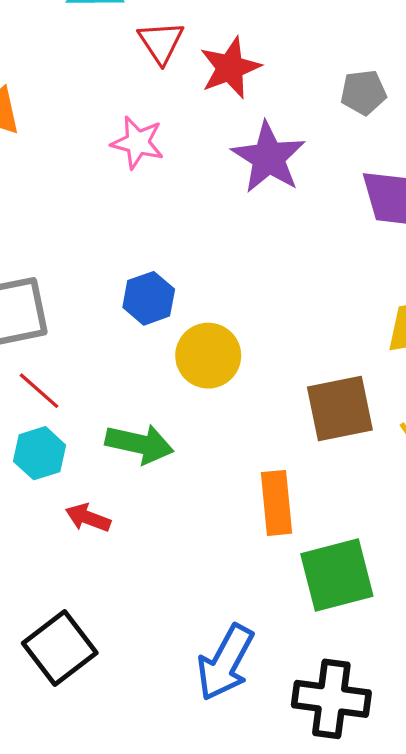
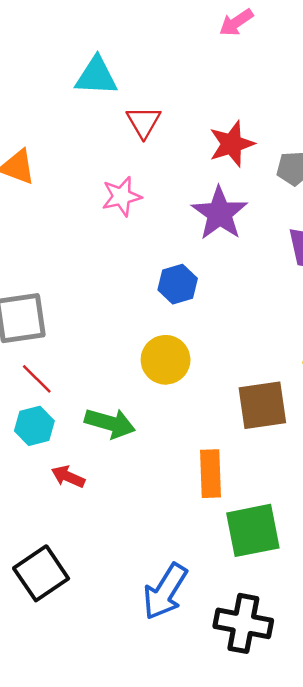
red star: (230, 68) -> (232, 144), moved
pink star: (137, 143) -> (122, 196), turned -30
blue hexagon: (149, 298) -> (178, 284), moved

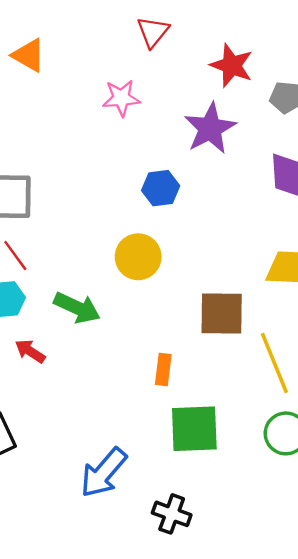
red star: (232, 144) -> (232, 65), turned 30
orange rectangle: (211, 474) -> (163, 369), size x0.7
black cross: (243, 623) -> (172, 514), size x0.7

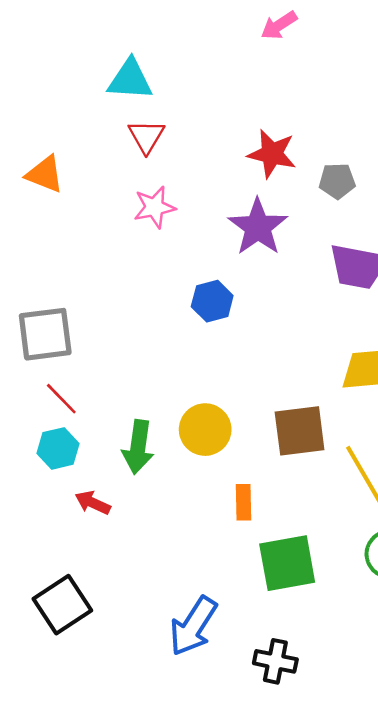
red triangle: (153, 32) -> (146, 136), moved
yellow circle: (138, 257) -> (205, 430), moved
green arrow: (77, 308) -> (138, 447), turned 81

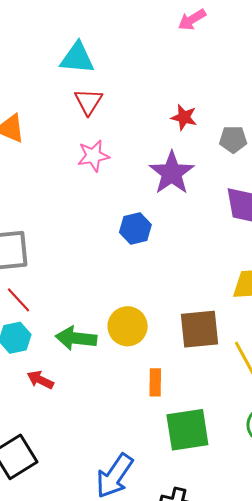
red star: (272, 154) -> (184, 117), size x0.7
green arrow: (138, 447) -> (76, 338), turned 87

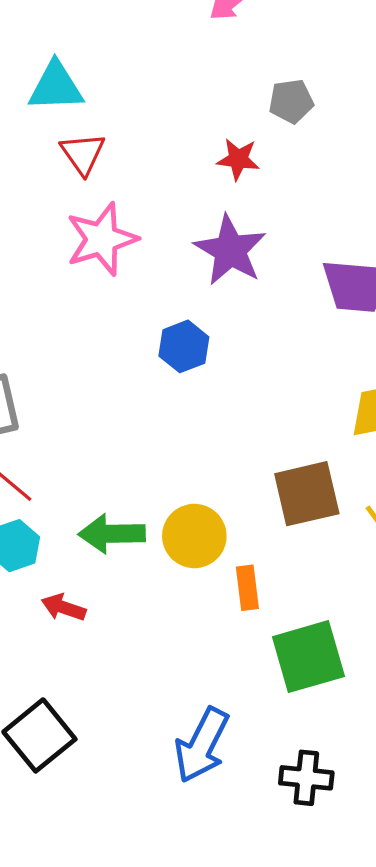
gray pentagon: (233, 139) -> (291, 101), moved
pink star: (93, 156) -> (102, 239), size x1.4
yellow circle: (128, 326) -> (194, 536), moved

